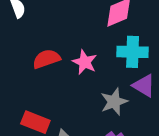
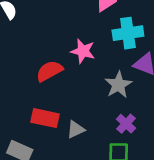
red semicircle: (46, 59) -> (49, 71), moved

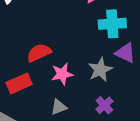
pink star: (83, 51) -> (62, 74), moved, turned -30
red rectangle: (45, 118) -> (19, 83), moved, turned -40

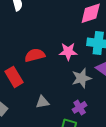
pink star: (62, 74) -> (68, 52), moved
red rectangle: (19, 83) -> (14, 77), turned 72

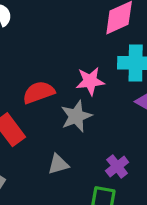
gray star: (81, 78) -> (76, 116), moved

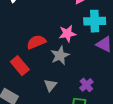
gray triangle: (58, 164) -> (50, 85), turned -32

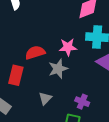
red rectangle: (20, 66) -> (16, 75), turned 48
purple cross: (86, 85) -> (82, 102), turned -32

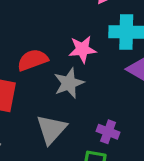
gray triangle: (45, 98) -> (51, 129), size x1.5

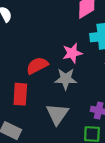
gray star: (69, 83) -> (66, 79), turned 30

